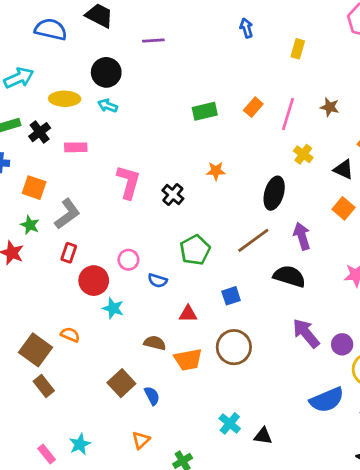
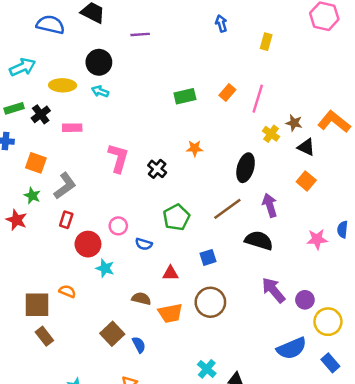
brown star: (330, 107) -> (294, 123), moved
brown square: (35, 350) -> (37, 305), turned -36

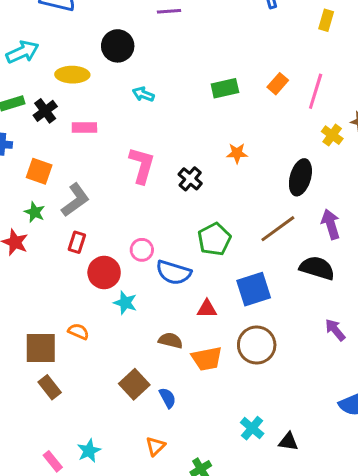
cyan arrow: (100, 91) -> (143, 94), moved
blue semicircle: (144, 244) -> (174, 272), size x1.6
blue square: (208, 257) -> (254, 289), size x1.6
purple arrow: (273, 290) -> (335, 330), size x0.7

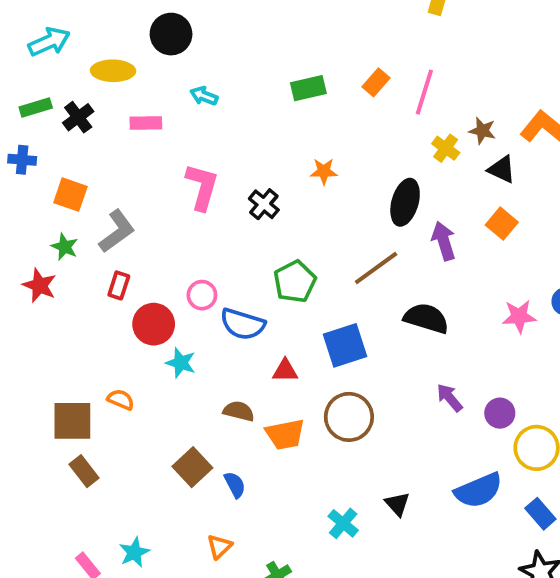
pink rectangle: (84, 127) -> (146, 123), moved
purple arrow: (331, 224) -> (444, 241), moved
black triangle: (288, 442) -> (397, 504), moved, turned 40

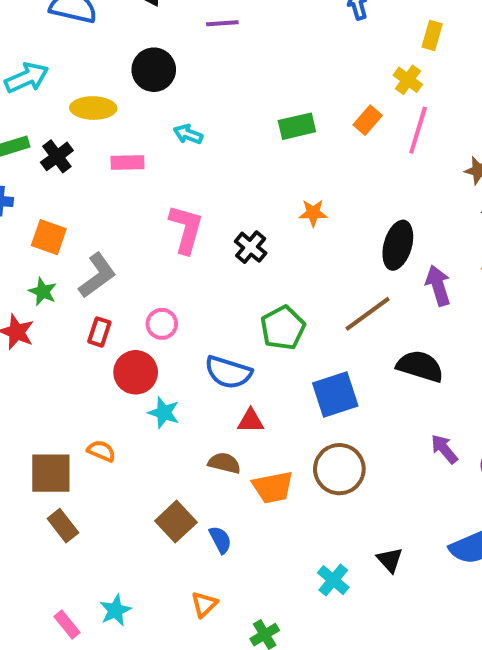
yellow cross: (446, 148) -> (408, 80), moved
pink circle: (202, 295) -> (162, 324), moved
red triangle: (285, 371) -> (251, 421), moved

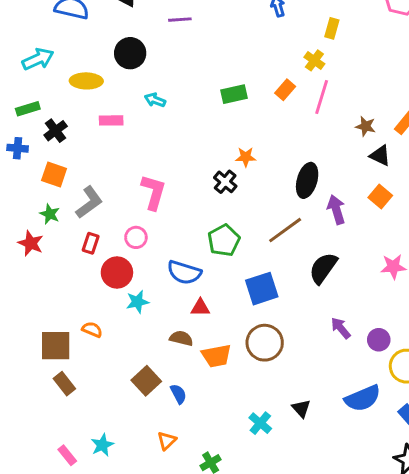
black cross: (57, 156) -> (56, 131), moved
pink L-shape: (186, 229) -> (154, 192), moved
black cross: (251, 247) -> (225, 182), moved
black semicircle: (420, 366) -> (323, 268), turned -72
cyan star: (164, 413) -> (137, 302), turned -30

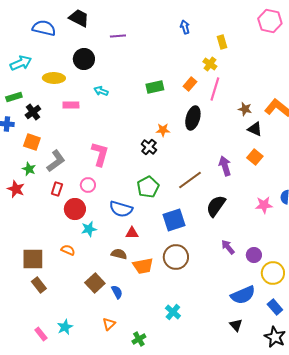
yellow rectangle: (332, 28) -> (222, 42), turned -32
black ellipse: (307, 180) -> (193, 118), moved
orange semicircle: (92, 330) -> (68, 250), moved
black triangle: (301, 408) -> (236, 325), moved

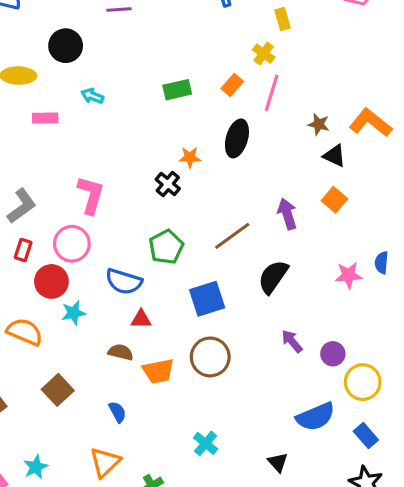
pink circle: (88, 185) -> (72, 244), size x1.5
orange semicircle: (68, 250) -> (25, 332), moved, size x1.6
brown square: (95, 283) -> (58, 390), moved
orange triangle: (109, 324) -> (105, 462), size x1.5
black triangle: (236, 325) -> (278, 462), moved

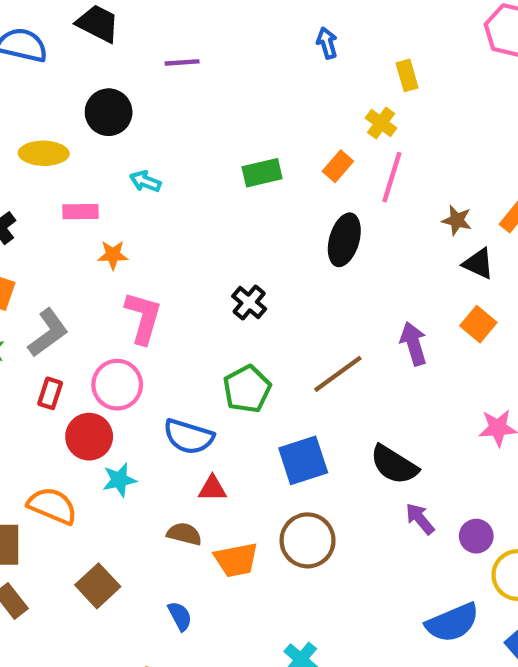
orange star: (190, 157) -> (113, 255), moved
black semicircle: (273, 277) -> (394, 465), moved, turned -93

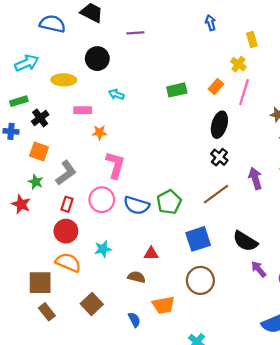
black cross: (249, 303) -> (219, 157), moved
red circle: (89, 437) -> (66, 231), moved
blue semicircle: (189, 437) -> (137, 205), moved
orange trapezoid: (236, 560) -> (163, 305), moved

